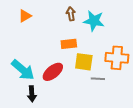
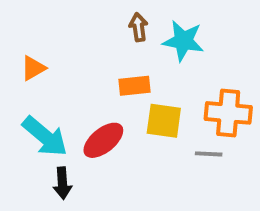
orange triangle: (25, 16) -> (33, 68), moved
gray line: (98, 79) -> (209, 154), moved

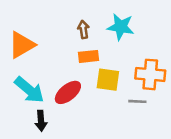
brown arrow: (138, 27) -> (83, 29), moved
orange triangle: (33, 68) -> (22, 45), size x1.6

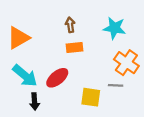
cyan star: (121, 27) -> (115, 28), moved
orange cross: (150, 74) -> (126, 63), turned 30
yellow square: (108, 80) -> (91, 97), moved

